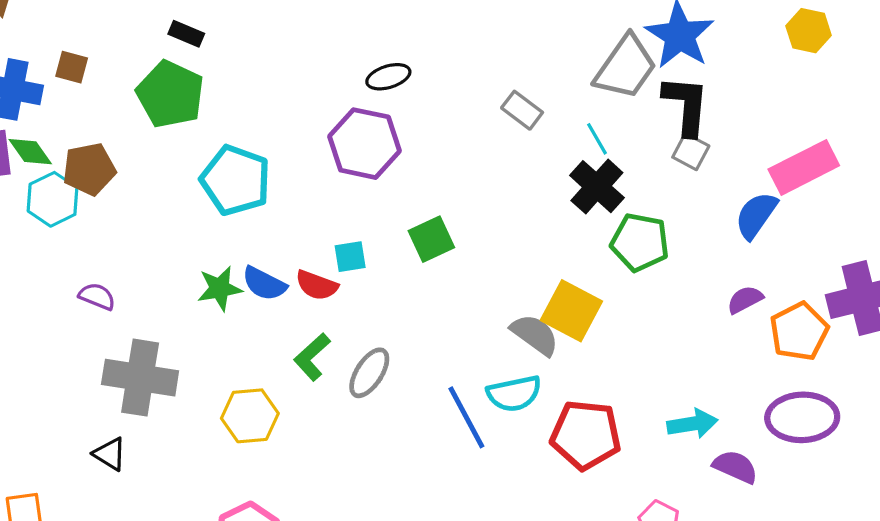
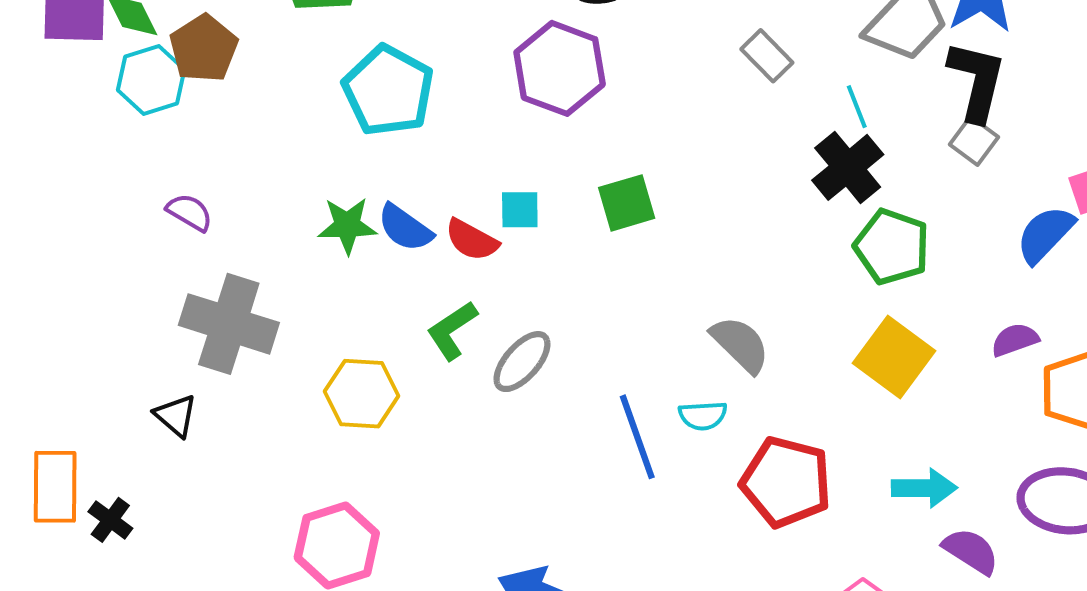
brown pentagon: (89, 169) -> (204, 48), turned -30
yellow square: (571, 311) -> (894, 357), moved
cyan semicircle: (514, 394) -> (703, 416), size x0.7

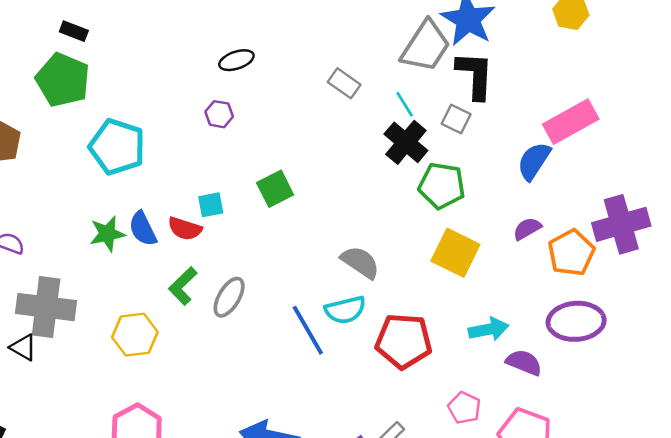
purple hexagon: (560, 68) -> (219, 114), size x0.5
gray square: (974, 141) -> (456, 119), moved
blue semicircle: (405, 228) -> (143, 229), turned 39
black triangle: (176, 416) -> (23, 347), moved
cyan semicircle: (703, 416) -> (345, 310), size x1.4

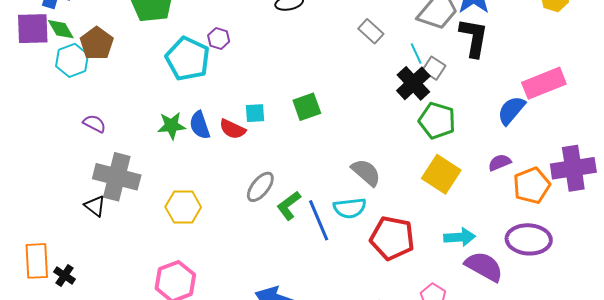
purple hexagon: (219, 114) -> (219, 38), moved
gray square: (456, 119) -> (434, 68), moved
green L-shape: (183, 286) -> (289, 206), moved
purple semicircle: (524, 362) -> (484, 266), size x1.4

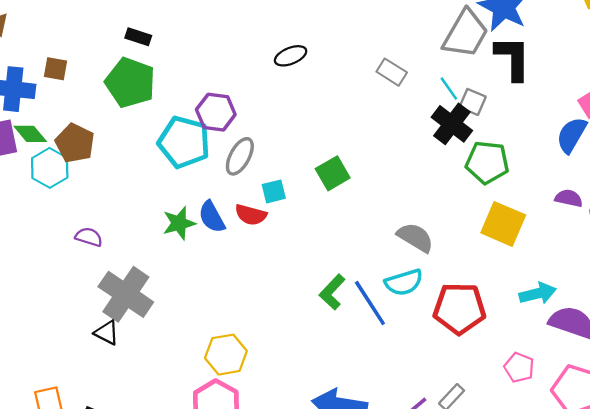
purple hexagon: (219, 38) -> (216, 112), size x1.5
purple semicircle: (500, 162) -> (569, 198), turned 45
gray cross: (117, 177) -> (126, 294), turned 30
gray ellipse: (260, 187) -> (240, 156), moved
yellow hexagon: (183, 207) -> (226, 355), moved

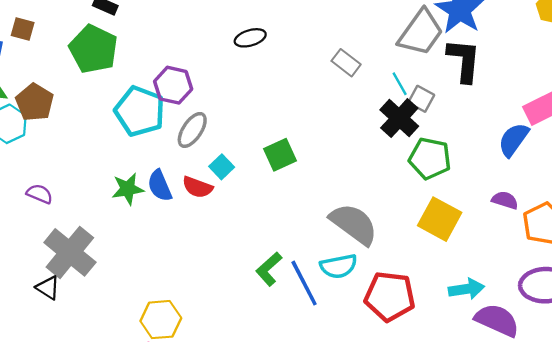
cyan square: (274, 191) -> (222, 167), turned -35
gray semicircle: (415, 237) -> (354, 224), size x1.4

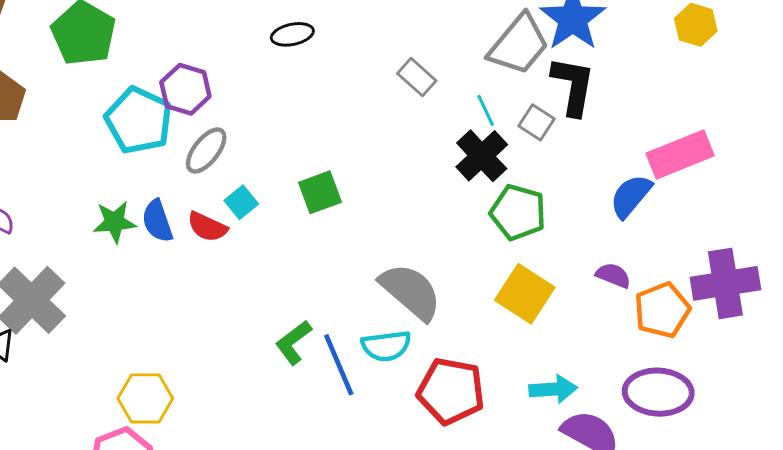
gray square: (421, 99) -> (536, 122), moved

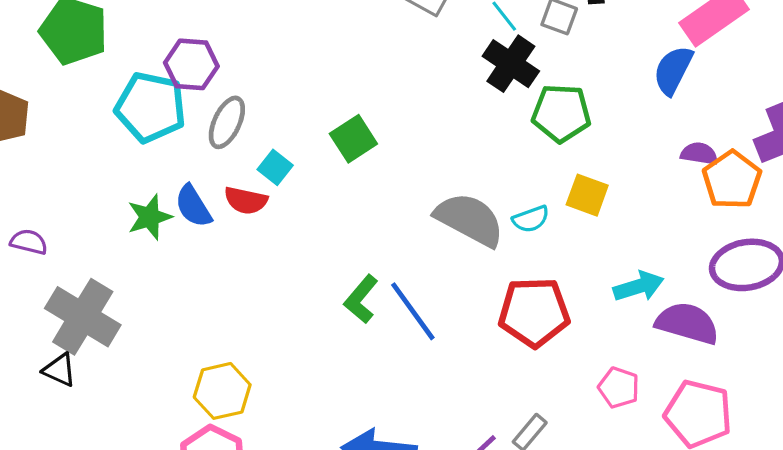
purple semicircle: (613, 275) -> (699, 154), moved
yellow square: (525, 294) -> (587, 195), size x0.7
cyan semicircle: (386, 346) -> (531, 219), moved, size x0.7

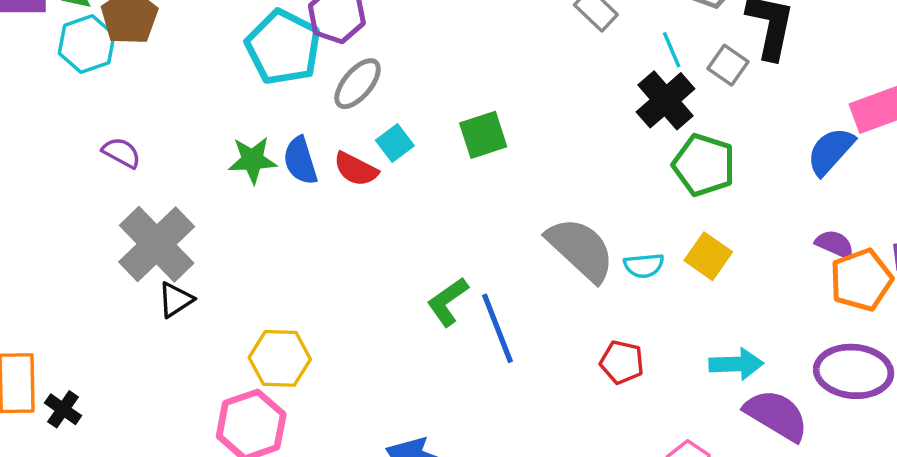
red pentagon: (534, 312) -> (622, 362), size x0.6
black triangle: (59, 370) -> (176, 300), moved, turned 48

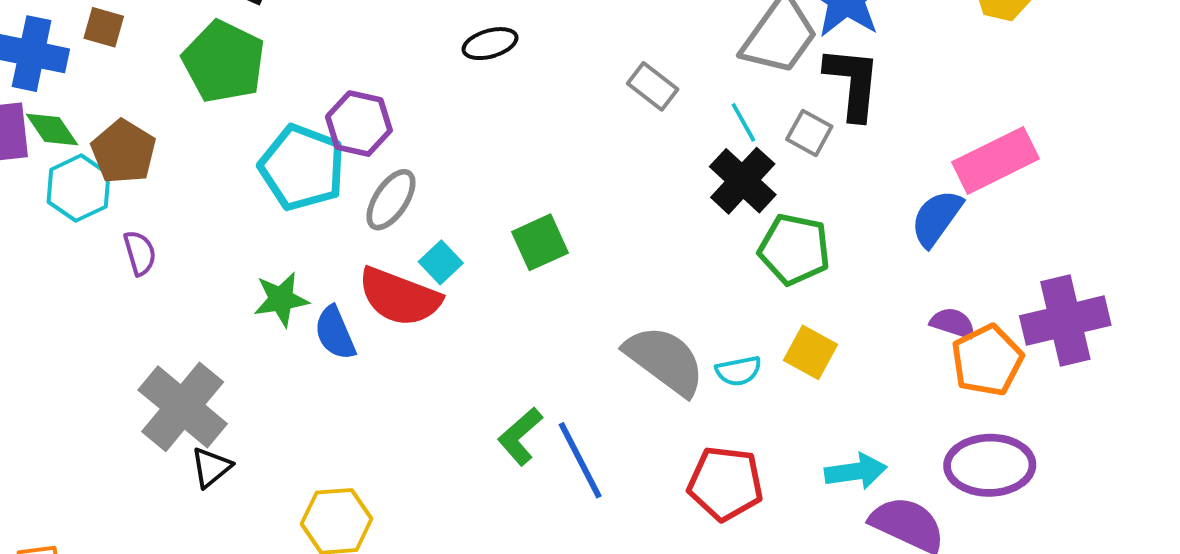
purple semicircle: (121, 153) -> (140, 253), moved, turned 51
blue semicircle: (300, 161) -> (335, 333), moved
red semicircle: (356, 169) -> (400, 297), size x1.6
red pentagon: (622, 362) -> (725, 483), size x1.5

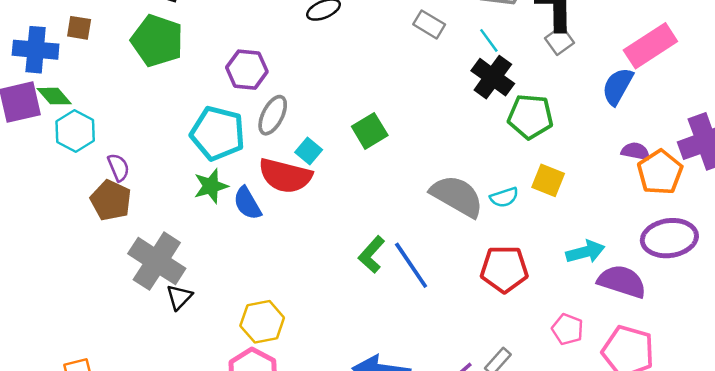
gray square: (809, 133) -> (559, 40), moved, turned 32
brown pentagon: (124, 152) -> (111, 200), moved
cyan pentagon: (302, 168) -> (218, 133), moved

